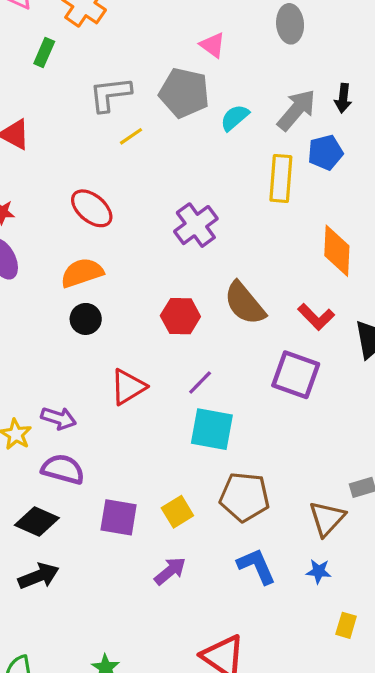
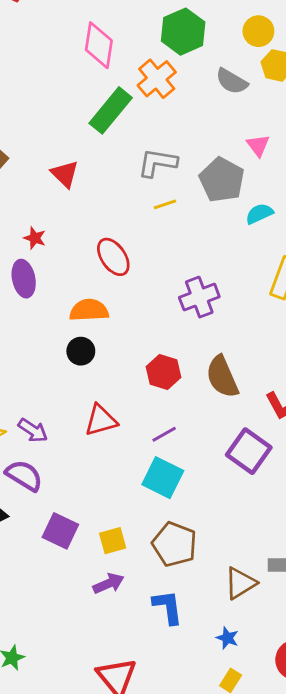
green rectangle: (44, 52) -> (111, 110), size x1.8
purple arrow: (170, 571) -> (109, 583), moved
blue star: (319, 571) -> (227, 638), moved

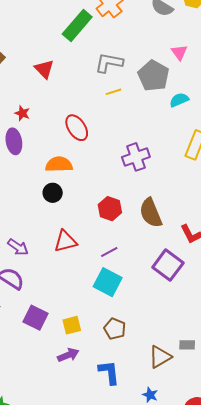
brown pentagon: (174, 544) -> (115, 329), size x0.7

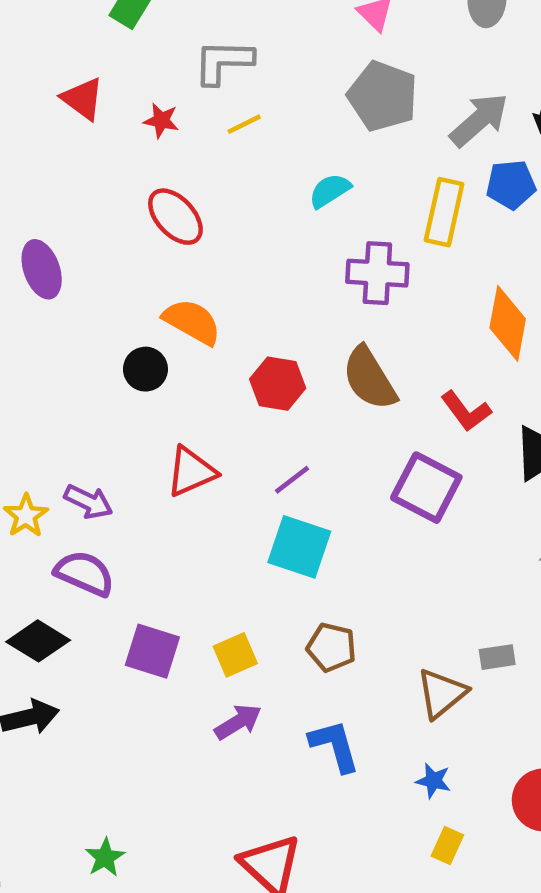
gray pentagon: (153, 76) -> (383, 96), moved
cyan semicircle: (179, 100) -> (330, 191), moved
red star: (22, 113) -> (161, 120), moved
purple cross: (136, 157) -> (377, 273), moved, turned 32
orange semicircle: (59, 164) -> (192, 322), moved, turned 40

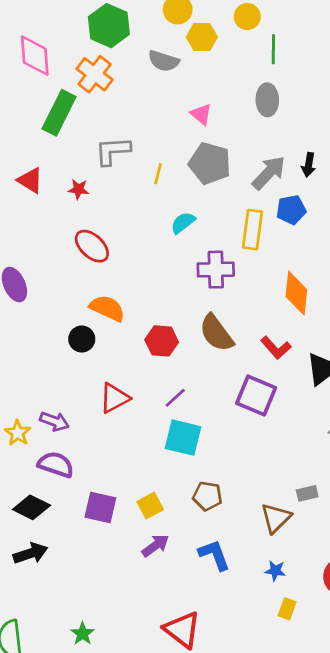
yellow line: (244, 124) -> (158, 174), moved, turned -45

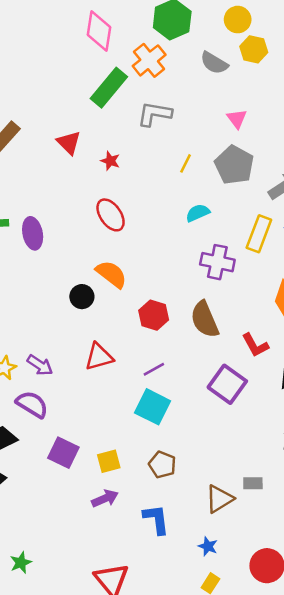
gray L-shape: (113, 151) -> (154, 114), moved

